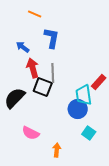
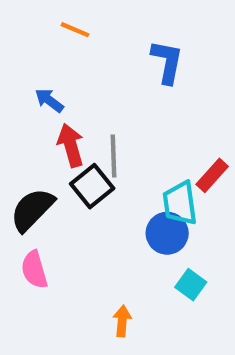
blue L-shape: (52, 38) -> (167, 62), moved
black square: (43, 87) -> (92, 186), turned 30
pink semicircle: (31, 133) -> (34, 270), moved, turned 48

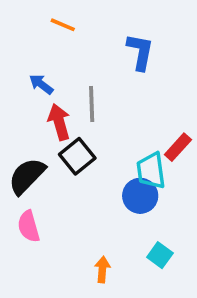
gray line: (114, 156) -> (92, 104), moved
cyan square: (191, 285) -> (160, 255), moved

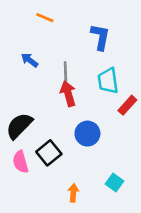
red arrow: (59, 122) -> (68, 94), moved
black square: (77, 156) -> (49, 153), moved
cyan trapezoid: (151, 171) -> (108, 81), moved
blue circle: (140, 196) -> (87, 134), moved

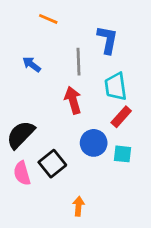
gray line: (66, 74) -> (78, 62), moved
red rectangle: (127, 105) -> (121, 117), moved
cyan square: (114, 182) -> (123, 154), moved, turned -30

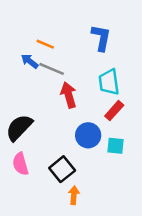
orange line: (48, 19) -> (45, 44), moved
gray line: (78, 62) -> (52, 69), moved, turned -65
black square: (52, 164) -> (62, 169), moved

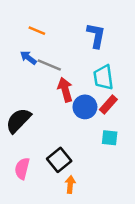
orange line: (45, 44) -> (37, 31), moved
blue circle: (88, 135) -> (85, 107), moved
pink semicircle: (20, 164) -> (22, 169), moved, turned 30

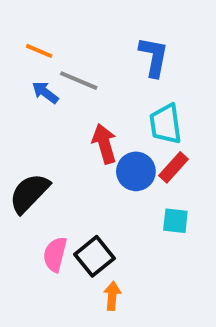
orange line: (37, 31) -> (39, 51), moved
gray line: (49, 65) -> (79, 81), moved
pink semicircle: (22, 169) -> (55, 254), moved

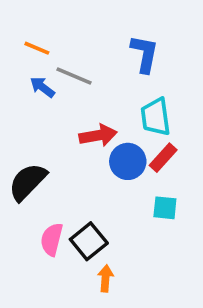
red arrow: (104, 144) -> (98, 135), turned 96

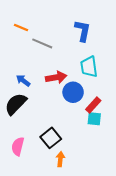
blue arrow: (42, 87) -> (23, 81), moved
red rectangle: (163, 158) -> (93, 105), moved
pink semicircle: (52, 239) -> (18, 146), moved

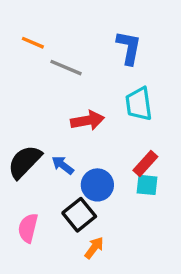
blue arrow: (23, 81) -> (63, 165), moved
blue circle: (73, 92) -> (97, 185), moved
orange arrow: (60, 159) -> (94, 248), turned 32

